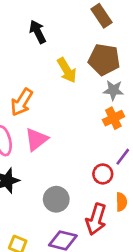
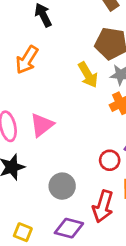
yellow arrow: (67, 70) -> (88, 75), moved
orange arrow: (22, 102) -> (27, 60), moved

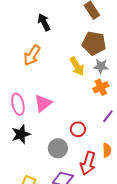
red circle: (110, 160) -> (78, 129), moved

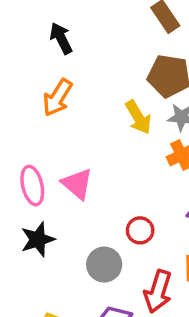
black arrow: (44, 22) -> (61, 38), moved
pink triangle: (43, 103) -> (77, 184), turned -42

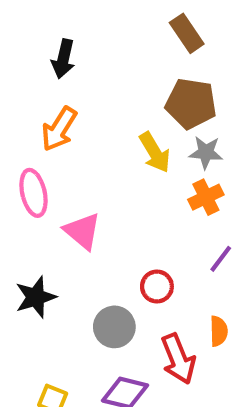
black arrow: (61, 38) -> (63, 59), turned -140
pink ellipse: (32, 186) -> (34, 193), moved
red arrow: (158, 291) -> (178, 359), turned -39

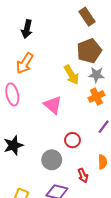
brown pentagon: (191, 103) -> (89, 51), turned -30
pink triangle: (82, 231) -> (53, 105), moved
red arrow: (178, 359) -> (83, 175), size x0.6

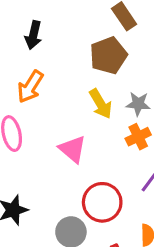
brown pentagon: (89, 51) -> (108, 55), moved
red circle: (72, 140) -> (102, 202), size x1.6

